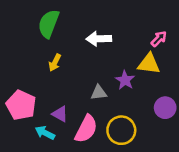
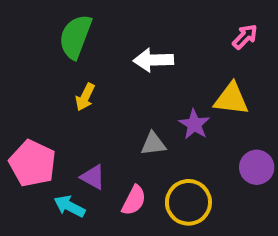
pink arrow: (159, 39) -> (245, 37), moved
pink semicircle: (86, 129) -> (134, 200), size x0.7

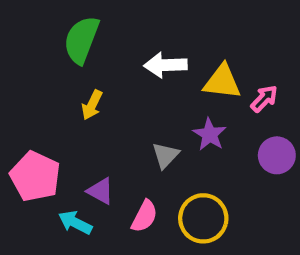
pink arrow: (245, 37) -> (264, 99), moved
yellow triangle: (231, 99) -> (222, 82), moved
gray triangle: (153, 144) -> (165, 155), turned -40
purple circle: (257, 167) -> (277, 155), moved

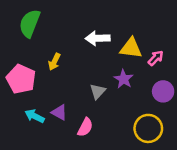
green semicircle: (81, 40) -> (30, 23), moved
pink pentagon: (35, 176) -> (21, 79), moved
yellow circle: (203, 218) -> (148, 128), moved
cyan arrow: (75, 223) -> (35, 116), moved

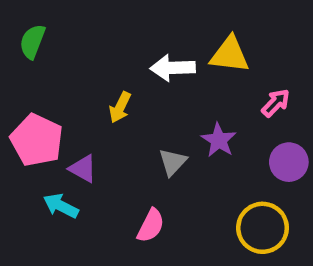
green semicircle: (30, 23) -> (32, 42), moved, size x0.7
yellow triangle: (131, 48) -> (230, 55), moved
yellow arrow: (54, 62) -> (120, 107), moved
purple triangle: (59, 112) -> (83, 169), moved

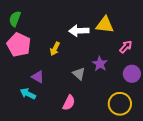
pink pentagon: (37, 140) -> (19, 45), moved
gray triangle: (173, 162) -> (79, 74), turned -32

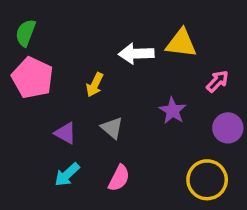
gray triangle: (79, 74) -> (112, 128), moved
cyan arrow: (28, 94) -> (67, 175), moved, turned -70

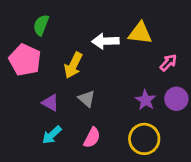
green semicircle: (26, 33) -> (41, 25), moved
yellow arrow: (95, 85) -> (73, 65), size x1.4
purple star: (173, 111) -> (146, 100), moved
yellow circle: (207, 180) -> (144, 139), moved

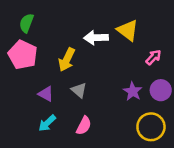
green semicircle: (41, 25) -> (26, 23), moved
yellow triangle: (140, 33) -> (128, 30), turned 30
yellow circle: (144, 139) -> (151, 127), moved

